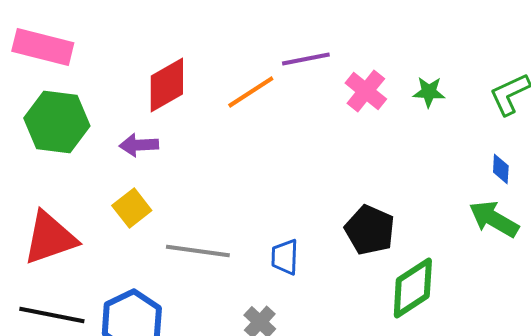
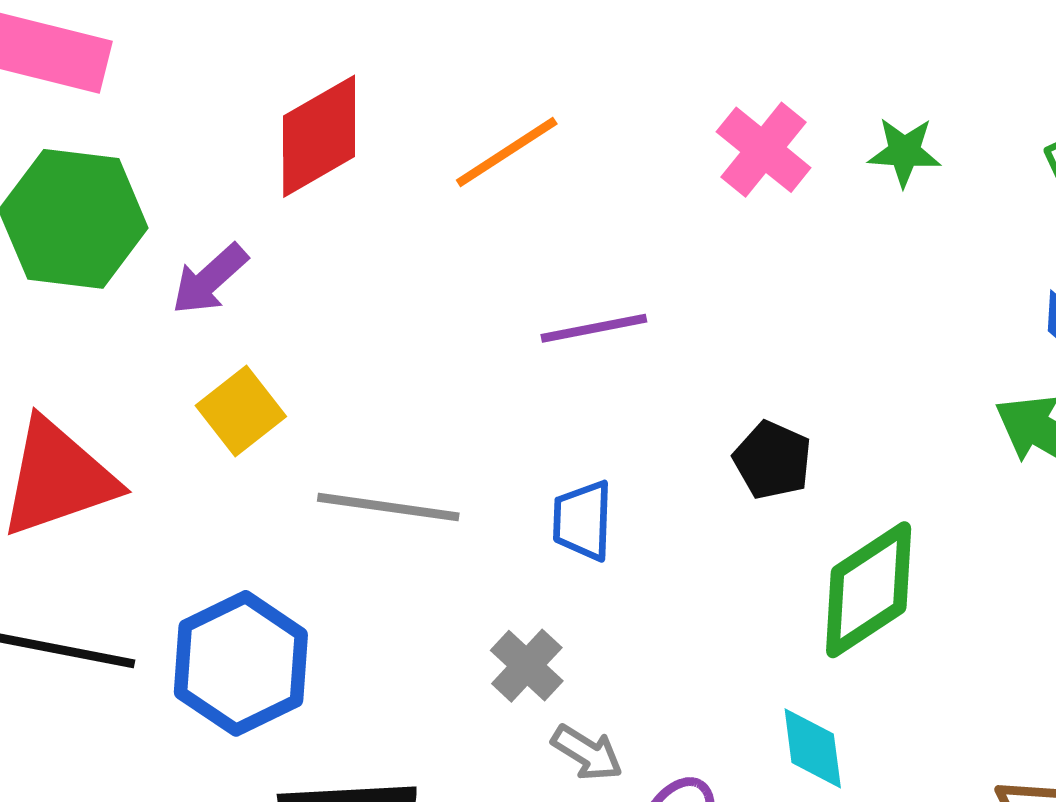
purple line: (306, 59) -> (594, 328), moved
purple arrow: (139, 145) -> (210, 279), moved, turned -39
black pentagon: (370, 230) -> (772, 460), size x0.7

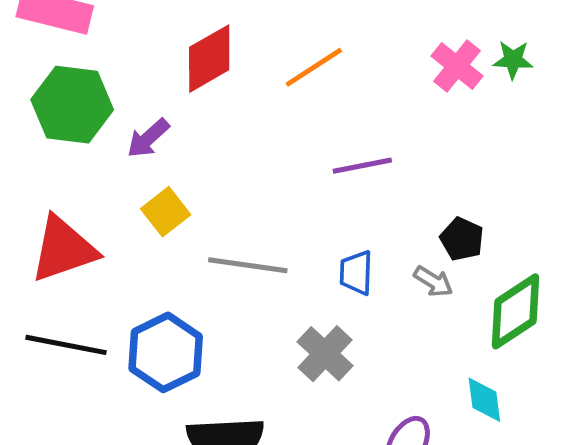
green star: (904, 152) -> (513, 60), moved
gray cross: (527, 666) -> (325, 354), size x1.4
gray arrow: (587, 753) -> (433, 281), moved

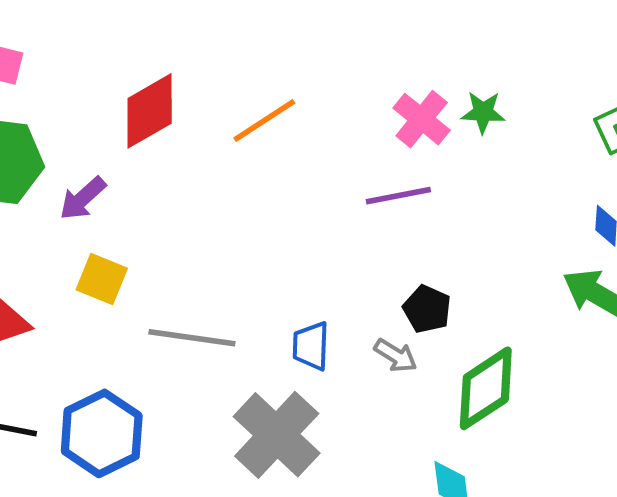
purple line: (362, 166) -> (398, 196), moved
yellow square: (166, 212) -> (102, 279), turned -30
gray cross: (325, 354) -> (277, 435), size x1.4

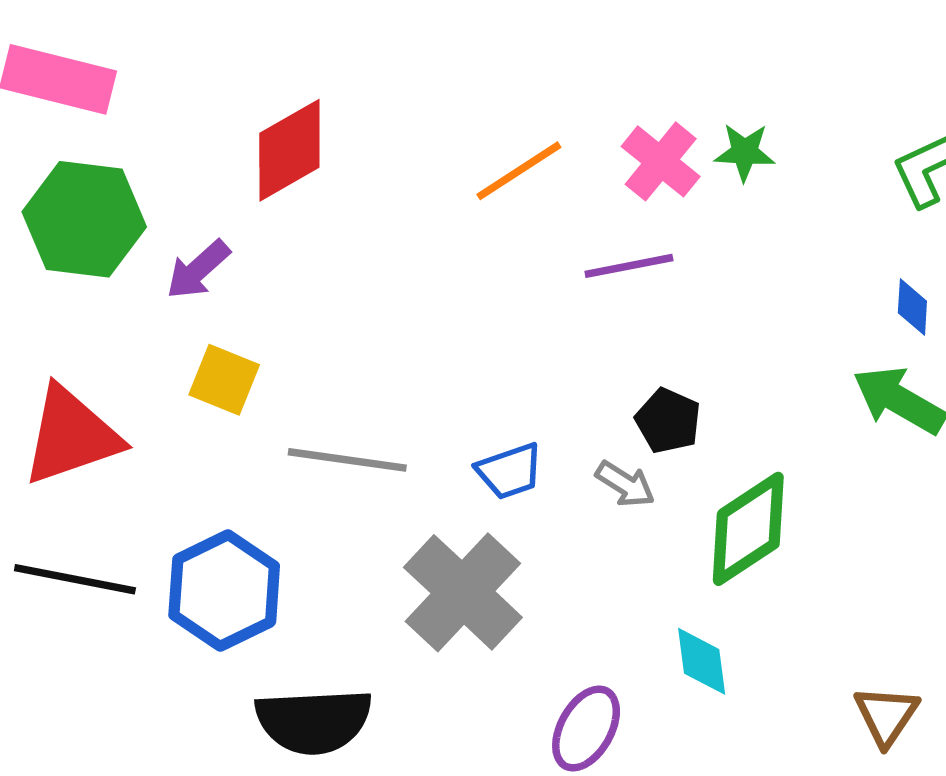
orange line: (264, 120) -> (519, 171), moved
blue trapezoid: (311, 346) -> (510, 471), turned -111

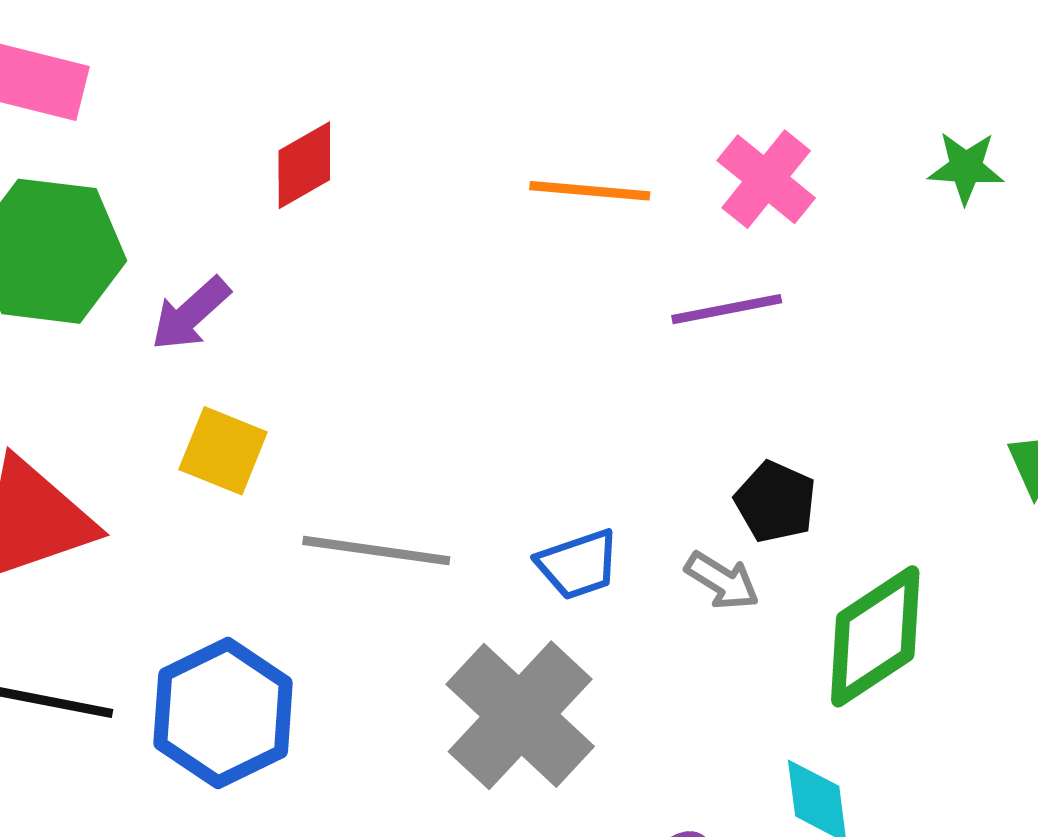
red diamond: (289, 150) -> (304, 165), size x0.7
green star: (745, 152) -> (966, 168), moved
orange line: (519, 171) -> (590, 191), turned 38

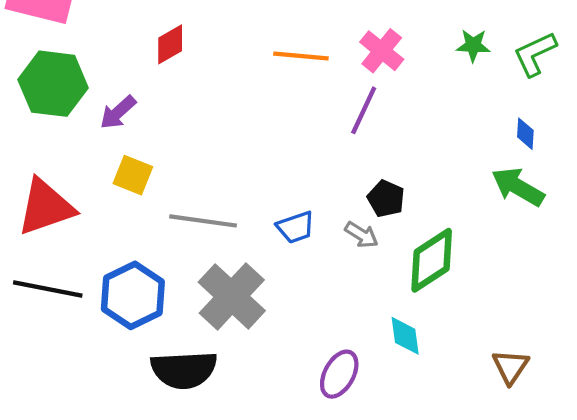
purple line: (727, 309) -> (364, 110), turned -54
gray cross: (520, 715) -> (232, 296), moved

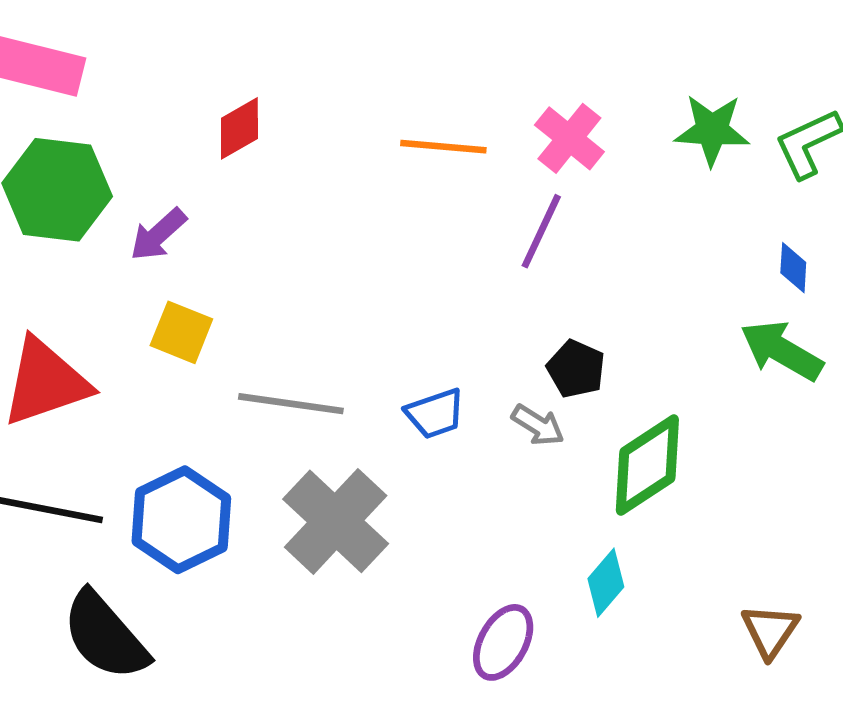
green star: (473, 45) -> (712, 130), size x1.4
cyan diamond: (405, 336) -> (606, 583), turned 48
black semicircle: (184, 370) -> (105, 636), moved, turned 52

